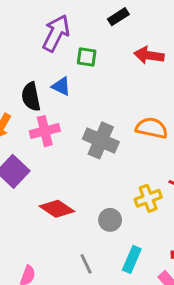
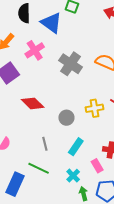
blue triangle: (61, 86) -> (51, 23), size x1.6
black semicircle: (31, 97) -> (24, 13), moved
pink cross: (45, 131) -> (35, 50), turned -30

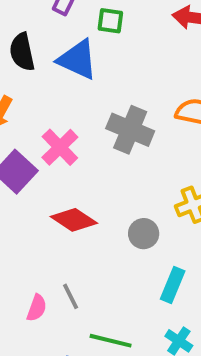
pink cross: (35, 50) -> (60, 147), moved
gray line: (45, 144) -> (71, 296), moved

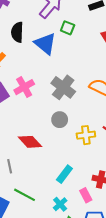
red diamond: (74, 220) -> (30, 142), moved
gray circle: (144, 234) -> (60, 120), moved

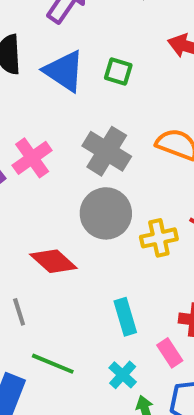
green square: (68, 28) -> (118, 71), moved
gray circle: (60, 120) -> (106, 213), size x1.6
cyan rectangle: (64, 174) -> (125, 317), turned -48

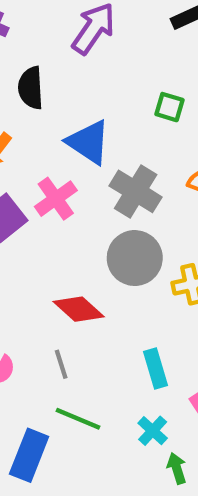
blue triangle: (64, 71) -> (88, 142), moved
green square: (118, 71) -> (170, 107), moved
gray line: (19, 312) -> (61, 364), moved

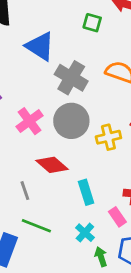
pink cross: (56, 199) -> (30, 121), moved
red diamond: (79, 309) -> (52, 165), moved

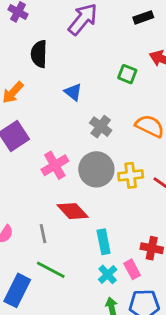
blue triangle: (40, 46) -> (73, 92), size x0.6
gray cross: (71, 78) -> (101, 127), size x0.7
yellow cross: (108, 137) -> (131, 175), moved
cyan cross: (85, 233) -> (108, 274), moved

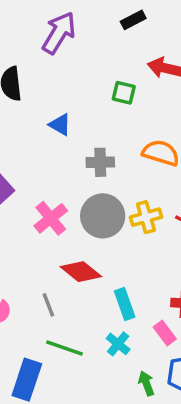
gray cross: (101, 127) -> (100, 162), turned -30
cyan cross: (108, 274) -> (118, 344), moved

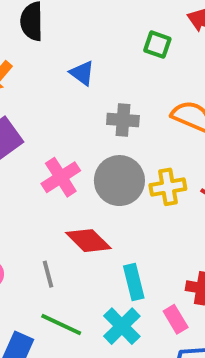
cyan cross: (118, 344) -> (122, 326), size x1.4

